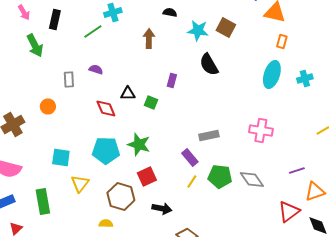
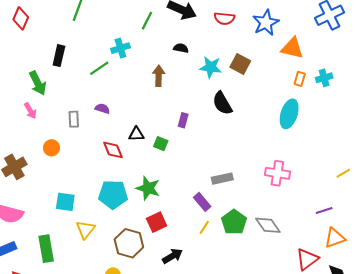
pink arrow: (24, 12) -> (30, 111), moved
cyan cross: (305, 78) -> (324, 78), moved
purple line: (297, 170) -> (324, 210), moved
green pentagon: (220, 176) -> (234, 222), turned 30
black arrow: (162, 208) -> (172, 256), turned -42

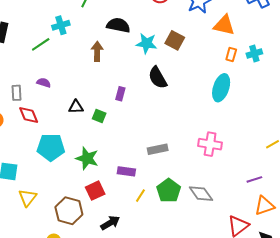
black semicircle: (181, 48) -> (118, 25), size x1.6
red diamond: (113, 150) -> (29, 115), moved
cyan pentagon: (113, 194) -> (51, 147), moved
purple rectangle: (202, 202) -> (126, 171), moved, turned -42

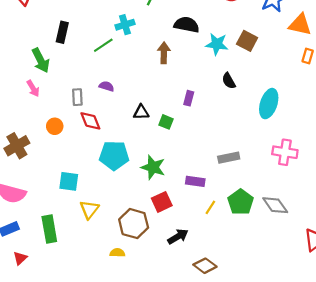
black semicircle: (158, 78) -> (229, 81), size x0.7
cyan ellipse: (221, 88) -> (269, 104), moved

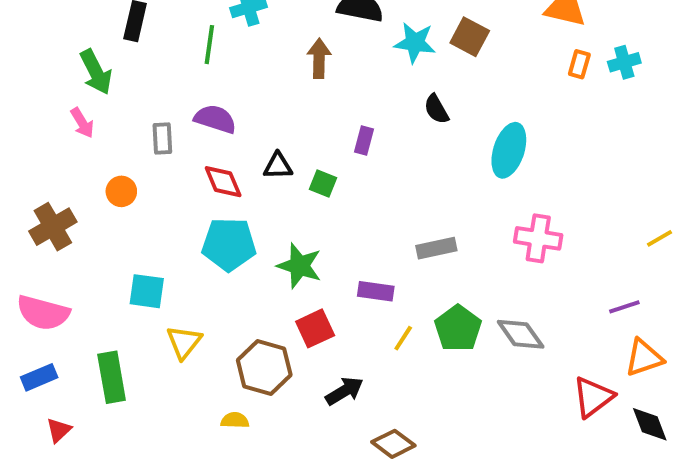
green line: (103, 45) -> (209, 45), turned -48
purple semicircle: (107, 86) -> (215, 119), size x1.5
red diamond: (90, 121) -> (223, 182), moved

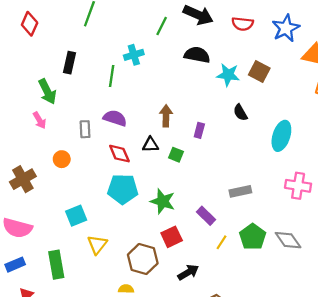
brown arrow: (319, 58) -> (166, 116), moved
cyan square: (147, 291) -> (76, 216), turned -30
purple rectangle: (376, 291) -> (206, 216), turned 36

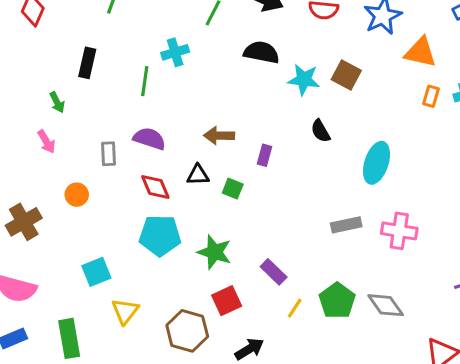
green arrow: (47, 91) -> (57, 102), size x0.6
brown arrow: (166, 116) -> (219, 136), turned -90
gray rectangle: (240, 191) -> (346, 225), moved

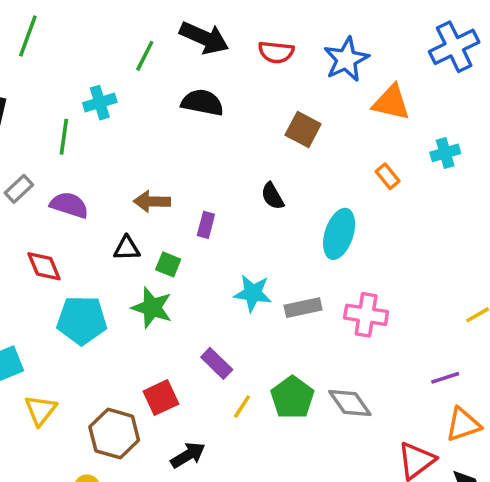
cyan star: (304, 80) -> (253, 293), moved
orange rectangle: (431, 96) -> (388, 176), moved, turned -55
gray rectangle: (109, 154) -> (19, 189), moved, turned 50
red diamond: (155, 187) -> (44, 266), moved
green star: (214, 252) -> (152, 308), moved

